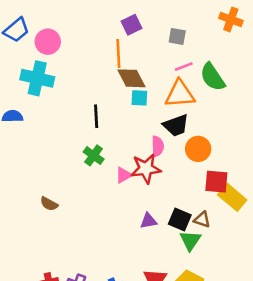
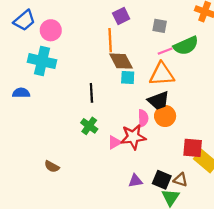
green semicircle: (213, 77) -> (186, 46), moved, turned -80
orange circle: (198, 149) -> (165, 116), moved

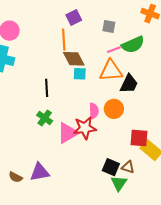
black trapezoid: (158, 101) -> (129, 84), moved, turned -45
pink triangle: (114, 142) -> (68, 133), size x1.6
brown semicircle: (52, 167) -> (16, 177), moved
purple triangle: (135, 181) -> (40, 172), moved, size x1.5

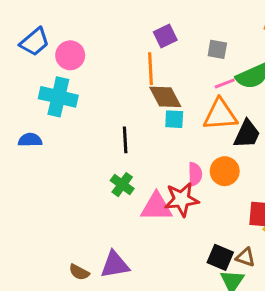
pink triangle: (68, 133) -> (156, 207), turned 30

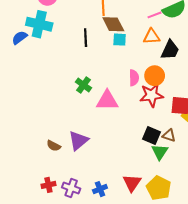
orange triangle: (220, 115) -> (151, 37), size x0.7
blue semicircle: (30, 140) -> (20, 38), moved, turned -35
black line: (125, 140) -> (86, 38), moved
red star: (182, 199) -> (151, 95), moved
purple triangle: (115, 265) -> (78, 141), turned -30

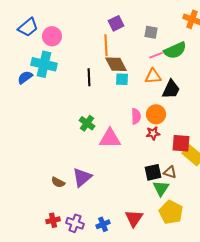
red star: (151, 95) -> (153, 133), size x0.6
black square: (151, 135) -> (153, 172), turned -36
yellow pentagon: (159, 188) -> (171, 212), moved

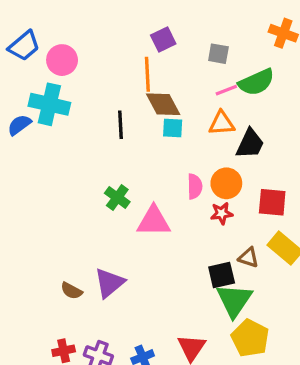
red square: (181, 143) -> (272, 202), moved
brown triangle: (170, 172) -> (248, 258), moved
green triangle: (161, 188) -> (234, 300), size x1.4

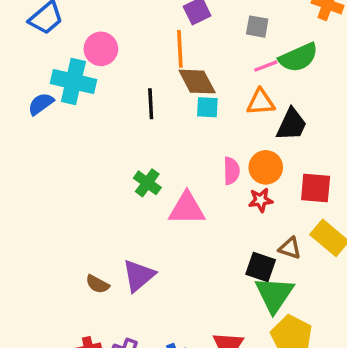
pink circle: (62, 60) -> (101, 49), moved
black square: (222, 275) -> (261, 267), turned 32

